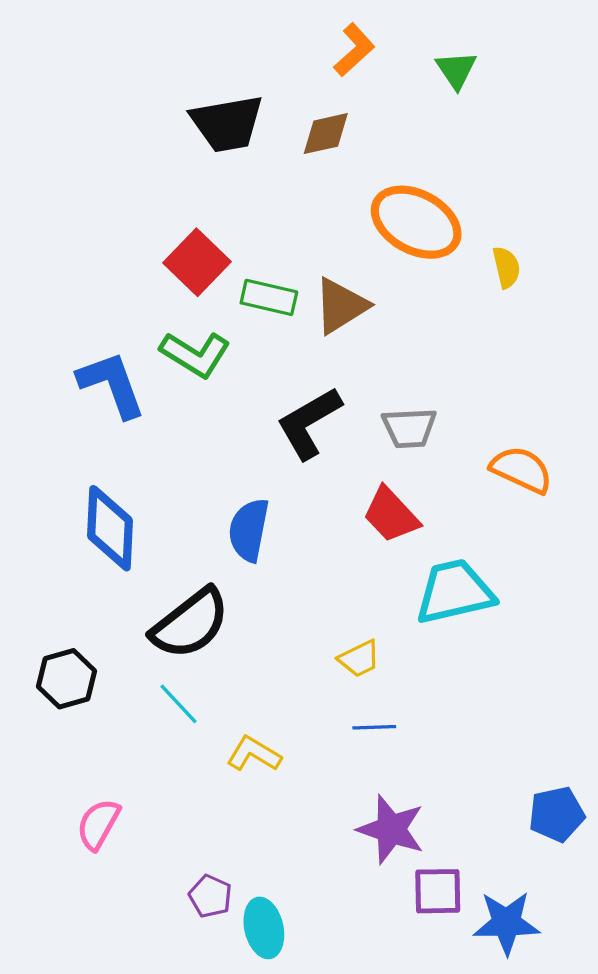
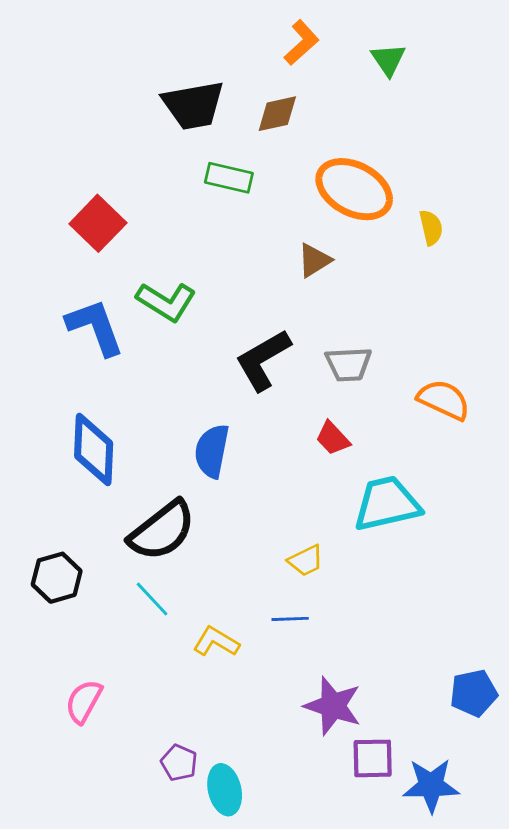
red square: (197, 262) -> (98, 223), moved
green rectangle: (269, 297) -> (229, 178), moved
brown triangle: (341, 306) -> (314, 260), moved, size x0.7
red trapezoid: (391, 515) -> (333, 438), size x0.7
blue line: (374, 727) -> (290, 619), moved

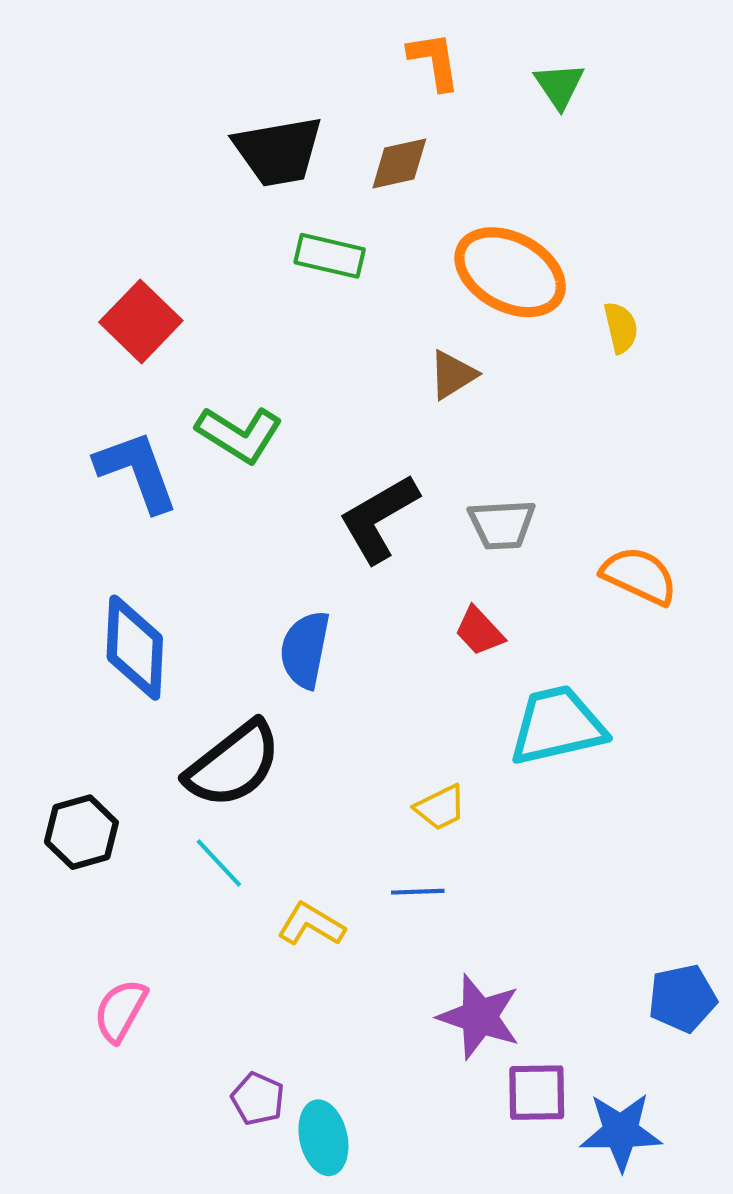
orange L-shape: (301, 43) -> (434, 61), turned -57

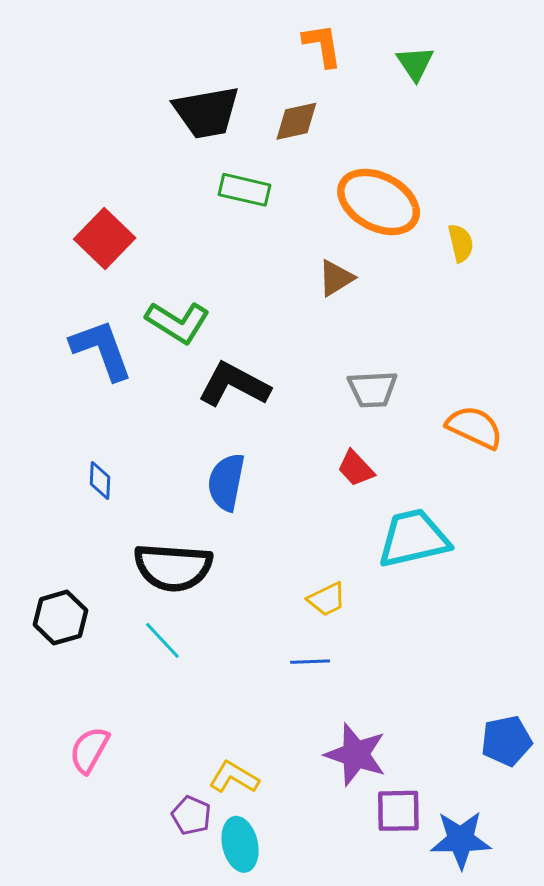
black L-shape: (379, 518) -> (234, 385), moved, turned 58
blue diamond: (135, 648) -> (100, 481), size x0.5
black semicircle: (233, 764) -> (173, 567), turned 42
yellow L-shape: (311, 924) -> (234, 777), moved

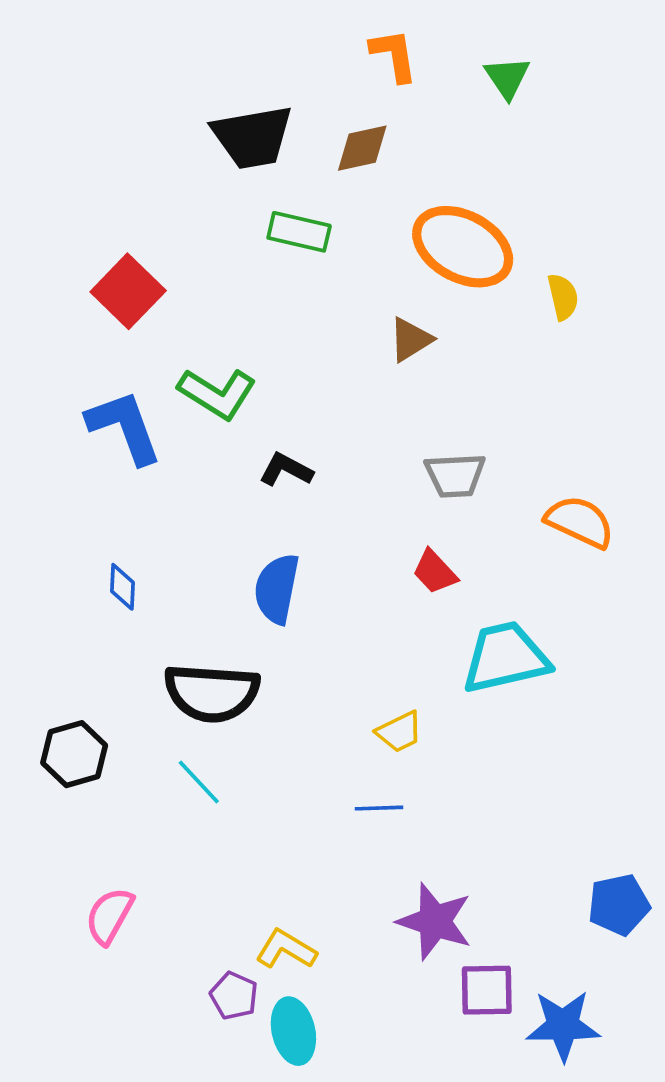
black L-shape: (234, 385) -> (286, 470), size x0.6

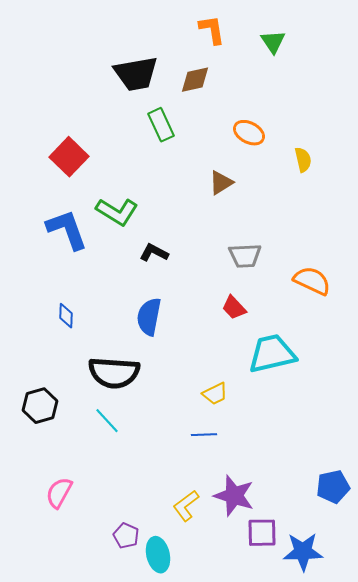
green rectangle: (299, 232) -> (161, 125), turned 52
orange ellipse: (463, 247) -> (249, 133), size x0.6
yellow L-shape: (286, 949) -> (186, 506), moved, turned -68

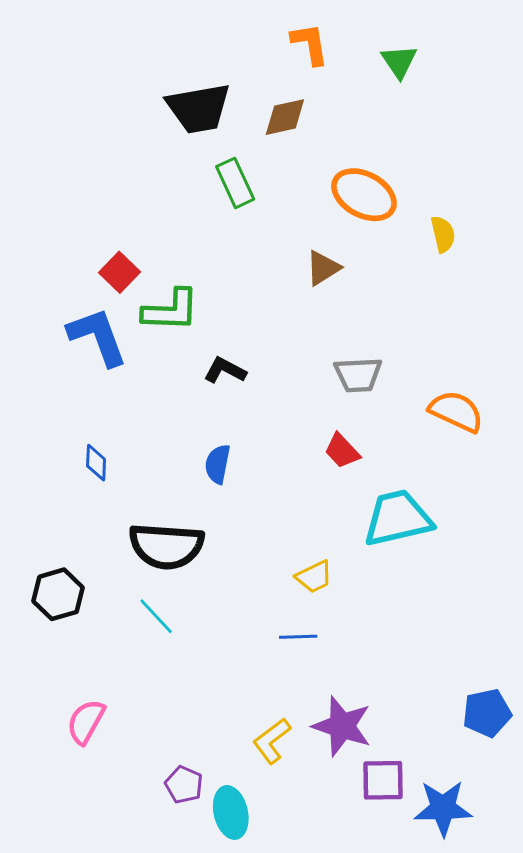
orange ellipse: (249, 133) -> (364, 195), size x1.4
red square: (69, 157) -> (120, 272), moved, size x0.7
green L-shape: (117, 212) -> (171, 310), turned -30
blue semicircle: (149, 317) -> (218, 464), size x0.7

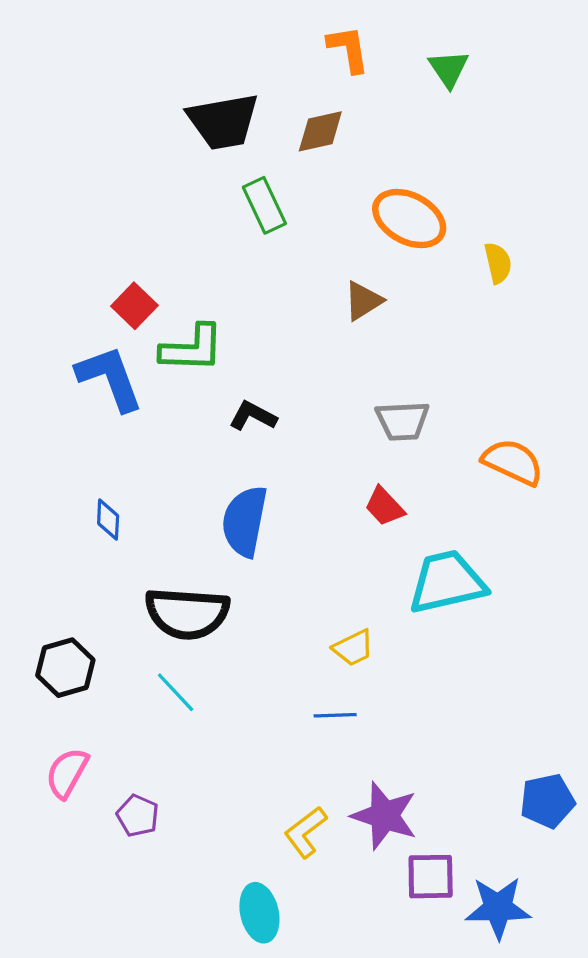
blue semicircle: (218, 464) -> (245, 521), size x1.6
pink semicircle: (86, 722) -> (67, 773), moved
purple pentagon: (184, 785) -> (138, 816), moved

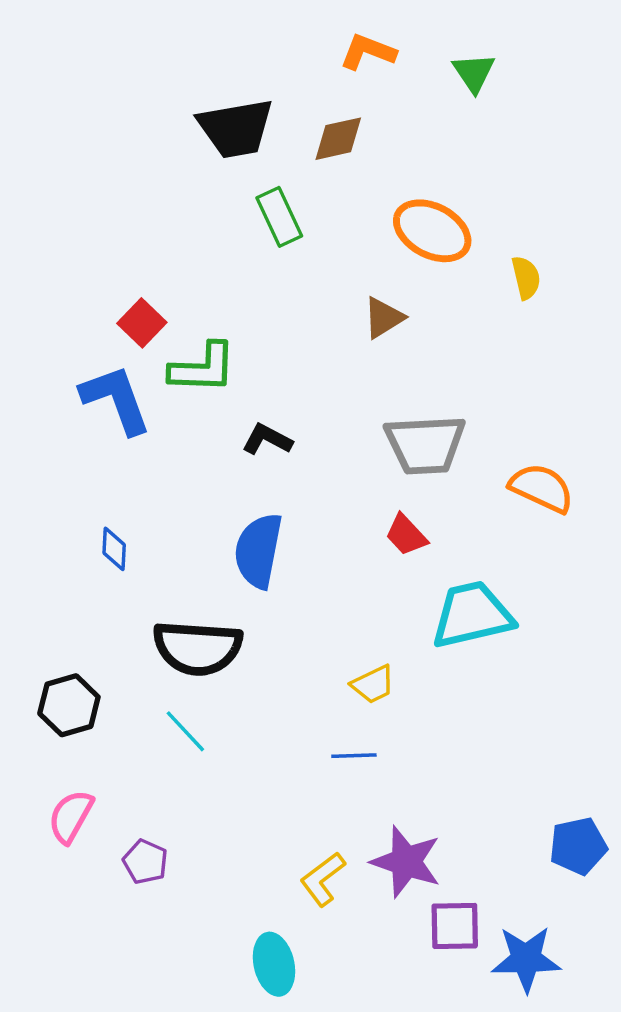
orange L-shape: (348, 49) -> (368, 52), turned -60
gray trapezoid: (403, 421) -> (425, 445), size x1.4

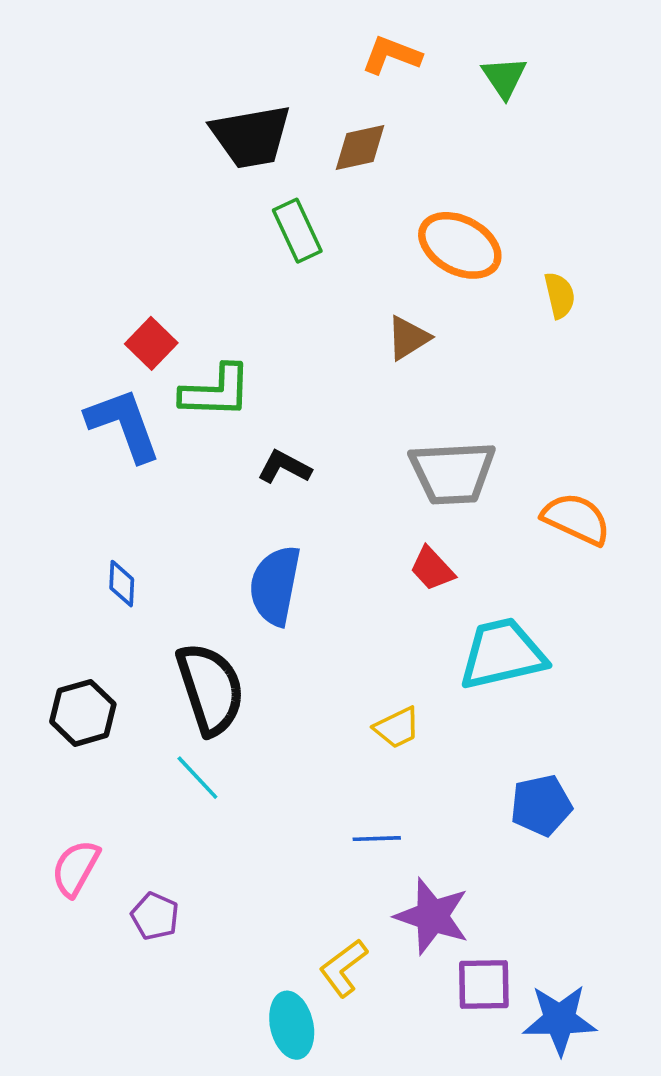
black semicircle: (198, 648) -> (210, 689), turned -112
black hexagon: (69, 705) -> (83, 713), moved
blue line: (354, 756) -> (377, 839), moved
blue pentagon: (578, 846) -> (541, 805), moved
yellow L-shape: (323, 879) -> (343, 968), moved

